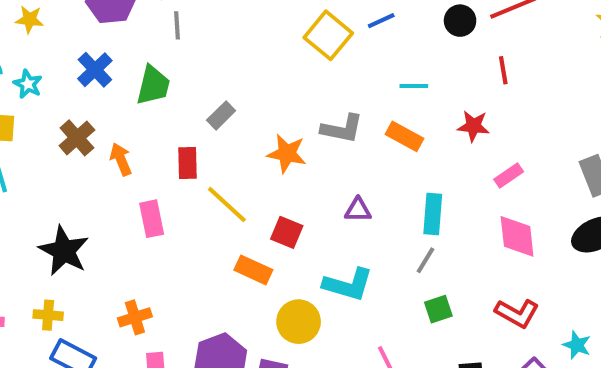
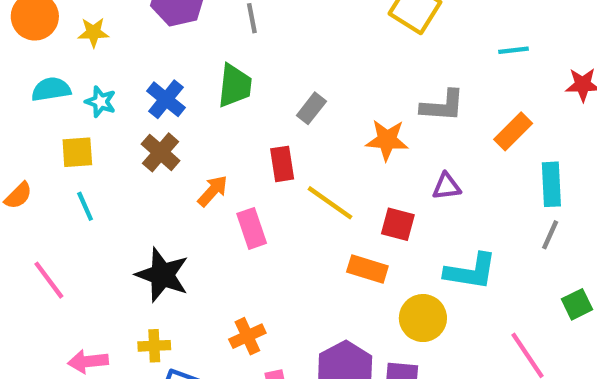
blue cross: (95, 70) -> (166, 99), moved
orange rectangle: (404, 136) -> (513, 131), moved, turned -66
orange arrow: (121, 159) -> (213, 191), moved, turned 72
purple triangle: (358, 210) -> (447, 186), moved
green square: (438, 309) -> (577, 304), moved

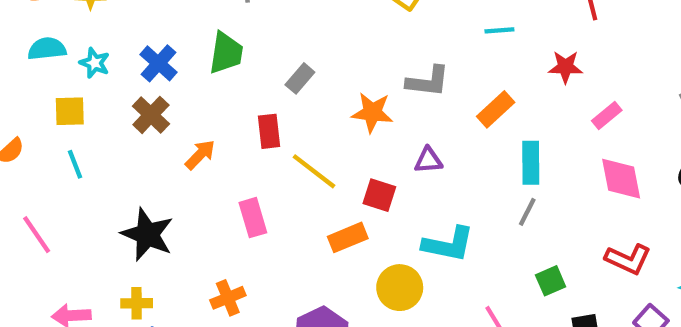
pink rectangle: (252, 228) -> (253, 218), moved
orange rectangle: (367, 269) -> (348, 237), turned -42

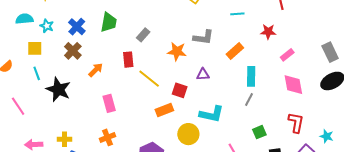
pink rectangle: (253, 218) -> (109, 103), moved
black star: (147, 234) -> (58, 89), moved
red L-shape: (628, 259) -> (296, 123), turned -105

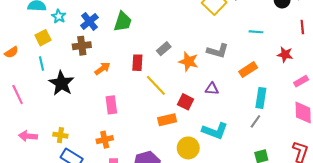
gray rectangle: (143, 35) -> (164, 49), moved
yellow square: (35, 48) -> (43, 38), turned -35
brown cross: (73, 51) -> (82, 46), turned 30

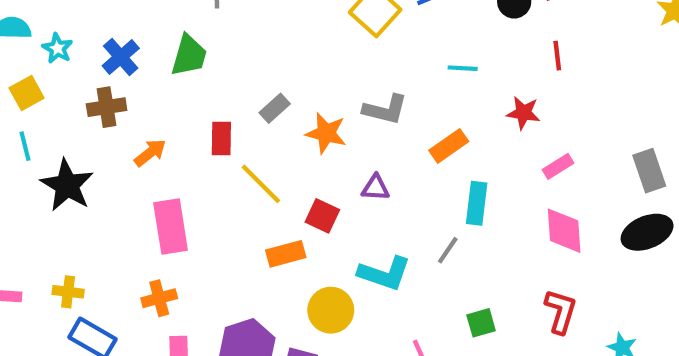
pink rectangle: (111, 105) -> (171, 227), size x1.4
gray line: (255, 121) -> (448, 250), moved

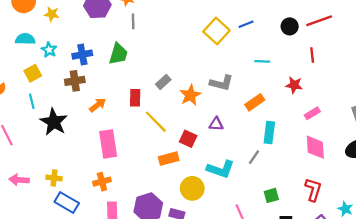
blue cross: (121, 57) -> (82, 55), turned 30
orange star: (326, 133) -> (190, 95), turned 30

